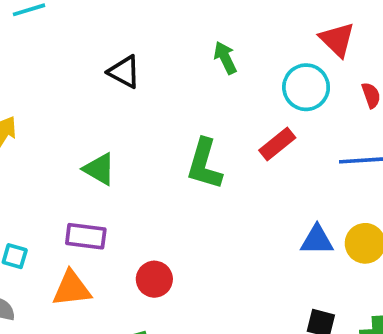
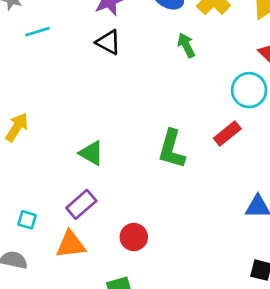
green arrow: (225, 58) -> (186, 45), moved
black triangle: (124, 72) -> (108, 42), moved
purple rectangle: (86, 236) -> (81, 204), turned -48

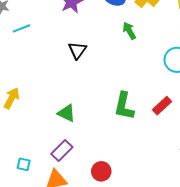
black triangle: (108, 42) -> (77, 50), moved, turned 42
red rectangle: (227, 134) -> (162, 106), moved

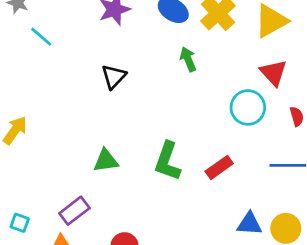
cyan line: (22, 28) -> (41, 37), turned 54
green triangle: (67, 113) -> (106, 161), moved, turned -42

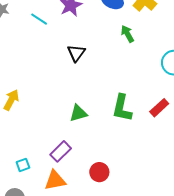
cyan line: (41, 37) -> (39, 19), moved
cyan square: (20, 223) -> (23, 165), turned -32

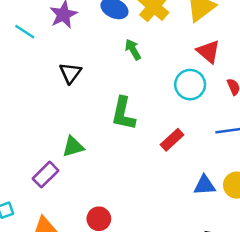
green L-shape: (122, 108) -> (123, 114), moved
purple rectangle: (61, 151) -> (45, 175), moved

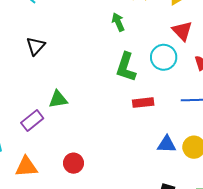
black triangle: (70, 73) -> (36, 46), moved
green L-shape: (123, 114) -> (126, 67), moved
red rectangle: (172, 140) -> (143, 103), turned 30

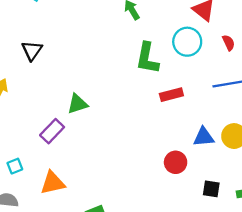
black triangle: (36, 46) -> (32, 51), moved
red circle: (73, 163) -> (176, 162), moved

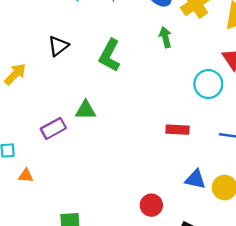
green L-shape: (147, 58) -> (110, 55), moved
red circle: (176, 162) -> (151, 205), moved
orange triangle: (53, 183) -> (26, 176), moved, size x0.6

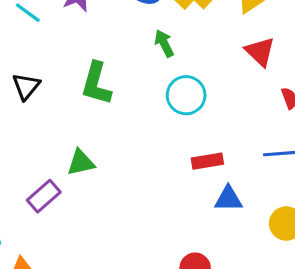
cyan circle: (208, 84) -> (186, 95), moved
blue triangle: (195, 179) -> (228, 199), moved

